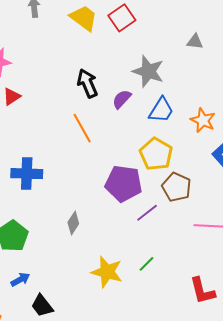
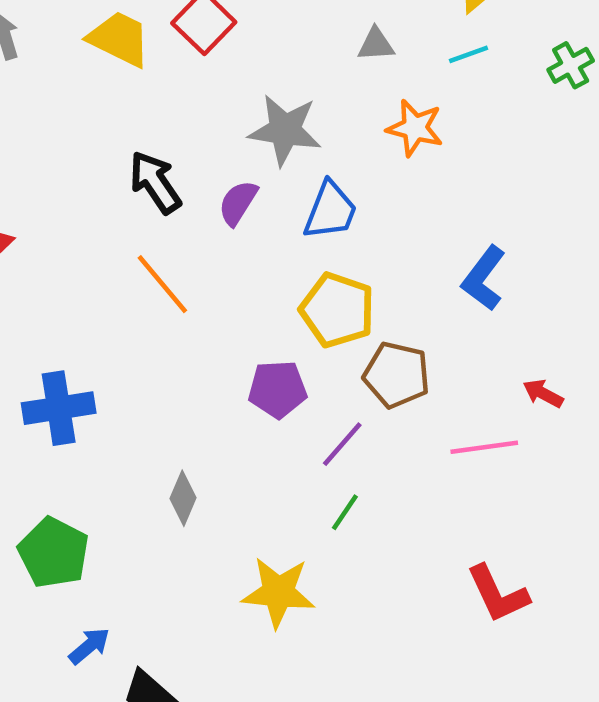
orange star: (203, 120) -> (415, 128), moved
purple pentagon: (123, 183) -> (278, 389), size x0.7
green line: (146, 264) -> (345, 512), moved

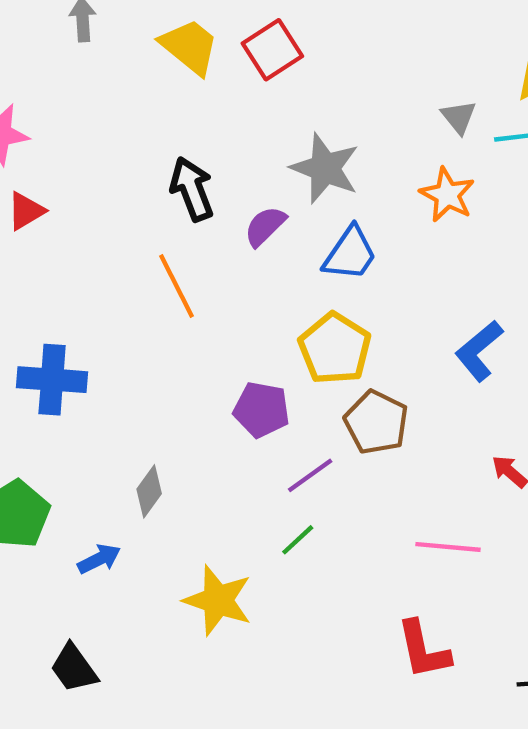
gray triangle: (376, 44) -> (459, 117), moved, turned 42
pink line: (484, 447) -> (448, 547), moved
blue arrow: (89, 646) -> (99, 559), moved

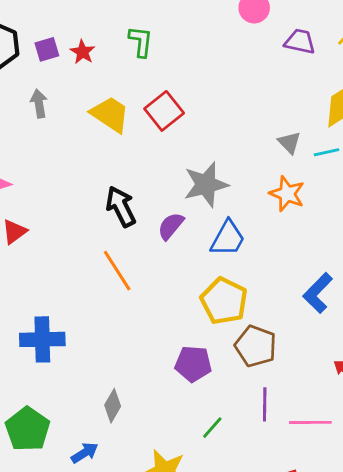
gray star: (325, 168) -> (206, 184), turned -30
purple pentagon: (261, 410) -> (193, 364), moved
purple line: (310, 475) -> (265, 404), moved, turned -48

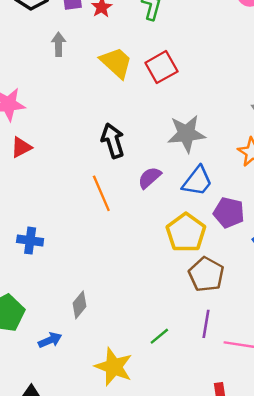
purple semicircle: (171, 226) -> (150, 178), moved
blue cross: (42, 339) -> (30, 241), size x0.7
purple pentagon: (193, 364) -> (229, 213), moved

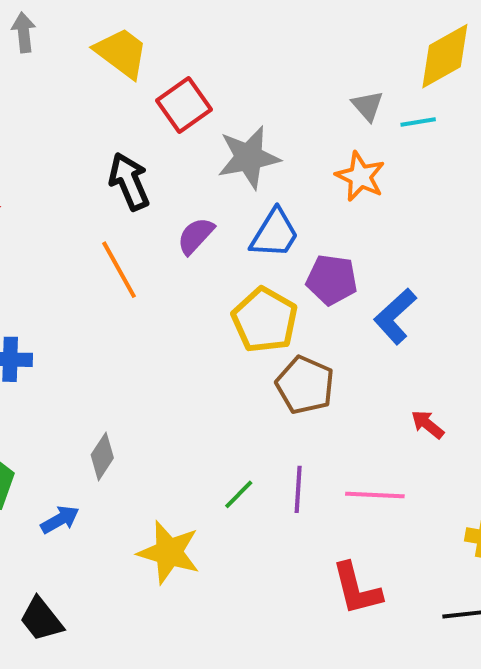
red square: (161, 67) -> (184, 105), moved
purple line: (206, 324) -> (298, 489), moved

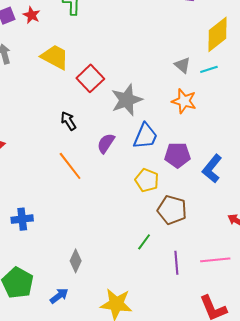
black arrow: (129, 181) -> (68, 121), size x0.7
yellow pentagon: (265, 320) -> (147, 180), size x0.7
green line: (239, 494) -> (144, 242), moved

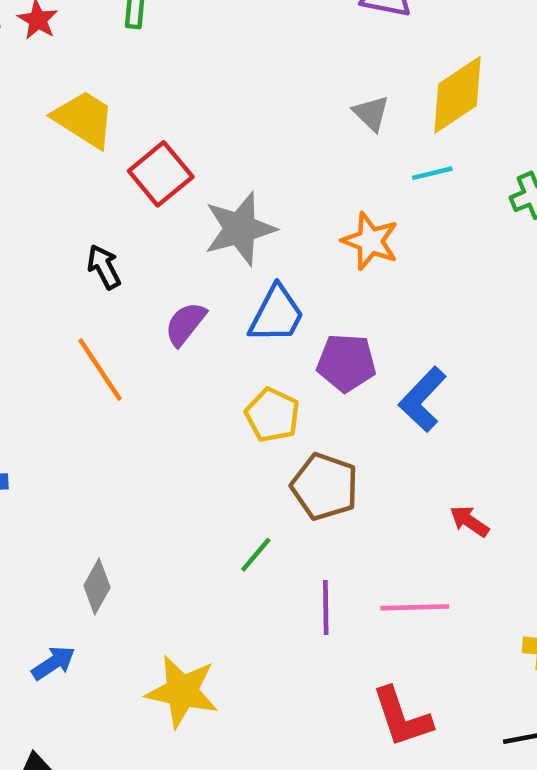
gray triangle: (182, 65) -> (371, 113), moved

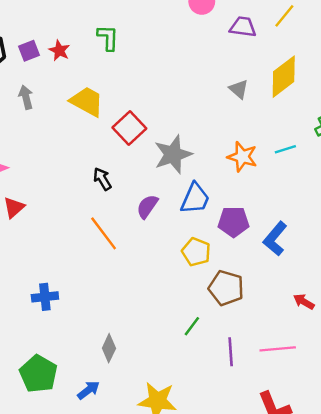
cyan line: (432, 173) -> (285, 149), moved

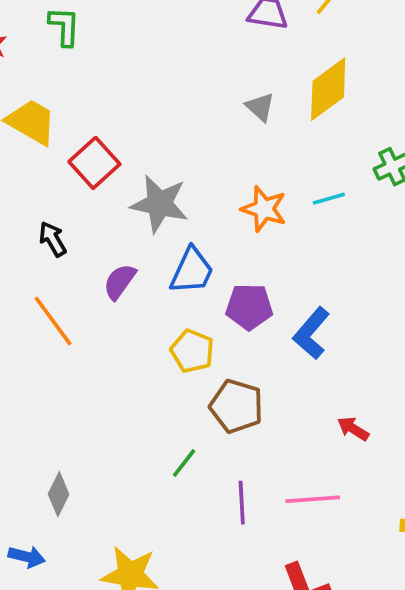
gray star: (173, 154) -> (160, 204), turned 30
blue arrow: (88, 390) -> (27, 557), turned 50

